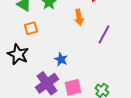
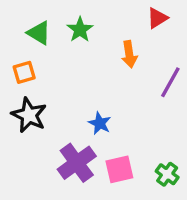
orange square: (31, 28) -> (24, 72), moved

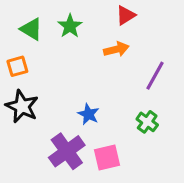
red triangle: (157, 18) -> (126, 15), moved
orange arrow: (129, 54) -> (116, 49), turned -95
green cross: (167, 174) -> (147, 122), moved

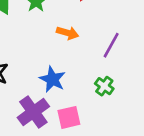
orange arrow: (116, 49) -> (67, 33), moved, turned 30
blue star: (88, 114) -> (52, 79), size x1.4

